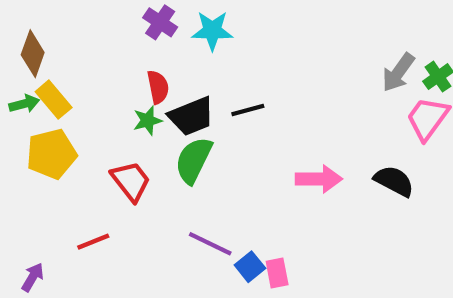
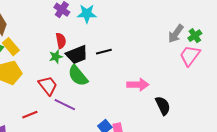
green semicircle: (194, 160) -> (78, 76), turned -65
black semicircle: (394, 181) -> (163, 106), moved, turned 36
purple line: (210, 244) -> (65, 105), moved

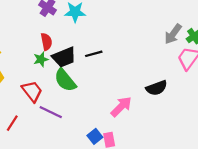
pink arrow: (138, 85) -> (121, 107), moved, turned -45
black semicircle: (163, 106) -> (157, 88), moved, turned 96
red line: (30, 115) -> (12, 123), turned -35

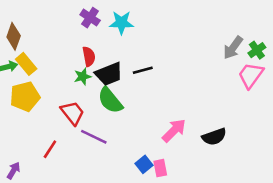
black semicircle: (157, 88) -> (214, 137), moved

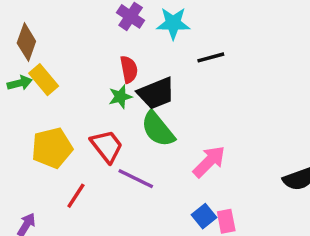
black line: (143, 70) -> (211, 57), moved
yellow pentagon: (25, 97) -> (52, 148), moved
pink arrow: (174, 130) -> (209, 162), moved

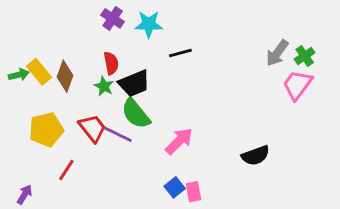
brown diamond: (26, 42) -> (65, 76), moved
green star: (120, 97) -> (104, 86), turned -30
purple line: (136, 179) -> (117, 134), moved

